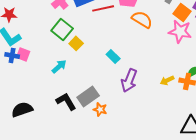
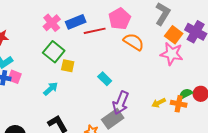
yellow square: (76, 43) -> (68, 66), turned -32
gray rectangle: (88, 96) -> (113, 119), moved

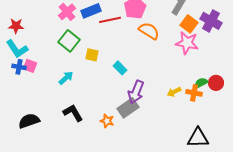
yellow square: (68, 66) -> (92, 55), moved

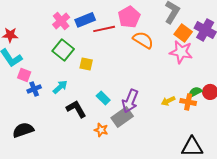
blue cross: (19, 67) -> (34, 89), moved, turned -32
cyan rectangle: (120, 68) -> (103, 98), moved
black L-shape: (73, 113) -> (76, 109), moved

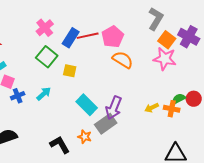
pink pentagon: (129, 17) -> (113, 37), moved
blue rectangle: (85, 20) -> (71, 38), moved, turned -36
orange semicircle: (143, 40) -> (123, 60), moved
cyan rectangle: (103, 98) -> (87, 105), size x1.5
black L-shape: (76, 109) -> (60, 145), moved

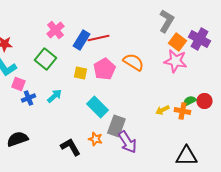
pink pentagon: (113, 37) -> (104, 69), moved
green square: (47, 57) -> (45, 59), moved
purple arrow: (114, 108) -> (127, 142), moved, turned -55
gray rectangle: (106, 124) -> (116, 126), turned -35

